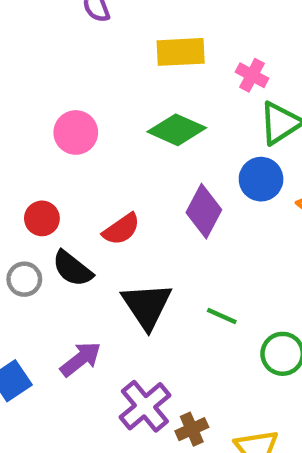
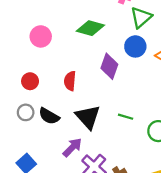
red semicircle: (121, 229) -> (70, 81), turned 138
black semicircle: (72, 269) -> (49, 116), moved
purple arrow: (81, 359) -> (72, 147), moved

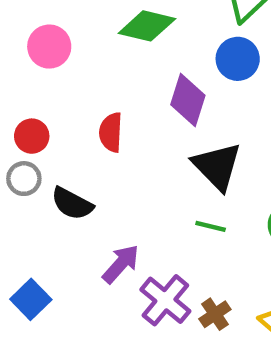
gray circle: (26, 112) -> (24, 179), moved
black triangle: (88, 117) -> (217, 166), moved
green line: (126, 117) -> (211, 226), moved

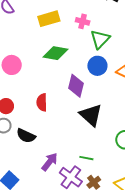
green line: (211, 226) -> (86, 158), moved

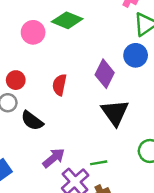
green diamond: (55, 53) -> (67, 20), moved
green line: (86, 158) -> (99, 163), turned -32

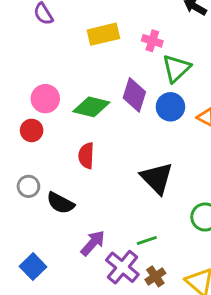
green diamond: (67, 20) -> (91, 107), moved
purple diamond: (105, 74) -> (134, 95), moved
red circle: (16, 80) -> (32, 130), moved

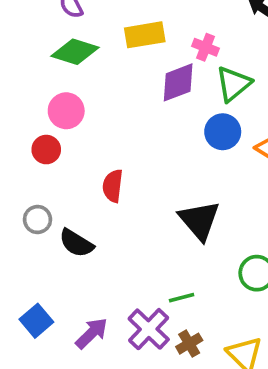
purple diamond: (134, 95) -> (178, 82), moved, turned 48
green diamond: (91, 107) -> (75, 52), moved
purple arrow: (93, 243) -> (92, 333), moved

